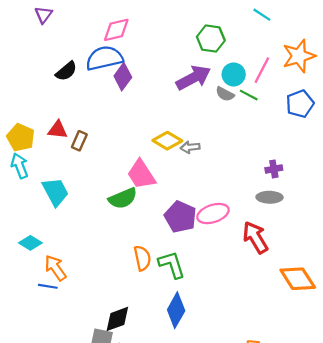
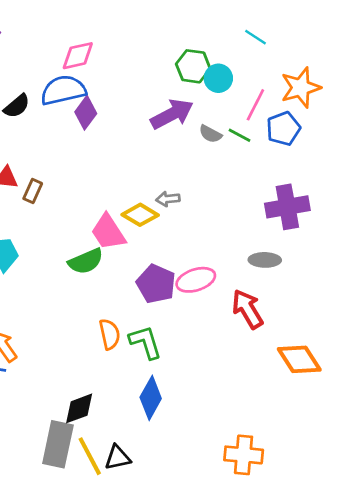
cyan circle: (234, 74) -> (218, 78), moved
blue pentagon: (300, 104) -> (283, 129), moved
yellow diamond: (167, 141) -> (140, 215), moved
purple cross: (274, 169) -> (287, 207), moved, size x2.0

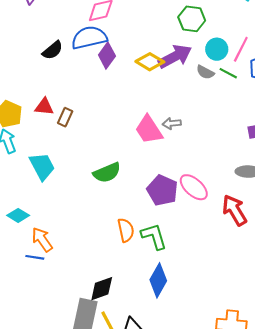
cyan circle: (218, 78) -> (217, 49), moved
yellow diamond: (140, 215) -> (150, 62), moved
pink trapezoid: (108, 232) -> (149, 130), moved
pink ellipse: (196, 280) -> (194, 187), turned 60

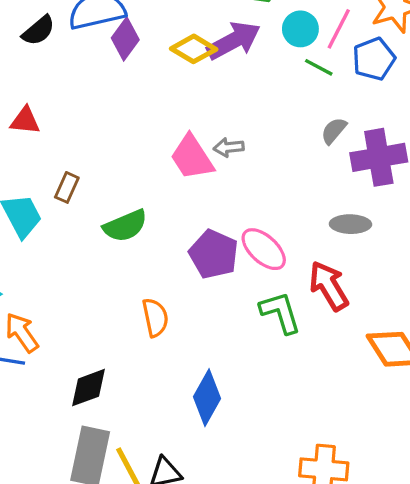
gray semicircle: (205, 72) -> (334, 131), moved, turned 102
brown rectangle: (65, 117) -> (67, 187), moved
green L-shape: (154, 236) -> (280, 313), moved
black diamond: (102, 289) -> (89, 388), moved

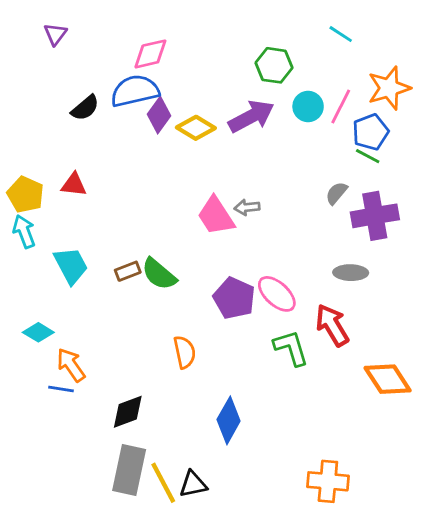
yellow diamond: (194, 49) -> (196, 128), moved
green line: (319, 67) -> (368, 156), moved
brown rectangle: (67, 187) -> (128, 271), moved, turned 45
green semicircle: (125, 226) -> (159, 274), turned 63

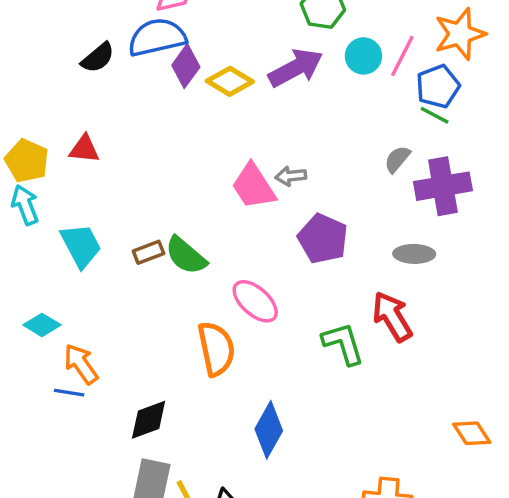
pink ellipse: (277, 294) -> (255, 301), moved
purple pentagon: (234, 298) -> (323, 239), moved
orange semicircle: (185, 352) -> (216, 349), size x1.4
orange diamond: (388, 379) -> (472, 433), moved, size x0.7

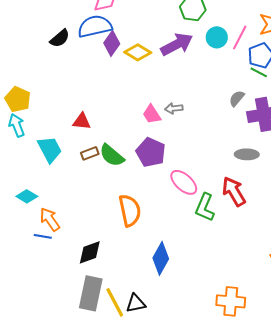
red triangle: (84, 149) -> (82, 121), moved
pink trapezoid: (253, 186) -> (152, 114), size x0.7
purple pentagon: (323, 239) -> (151, 152), moved
pink ellipse: (255, 301) -> (184, 182), moved
green L-shape: (343, 344) -> (205, 207), turned -140

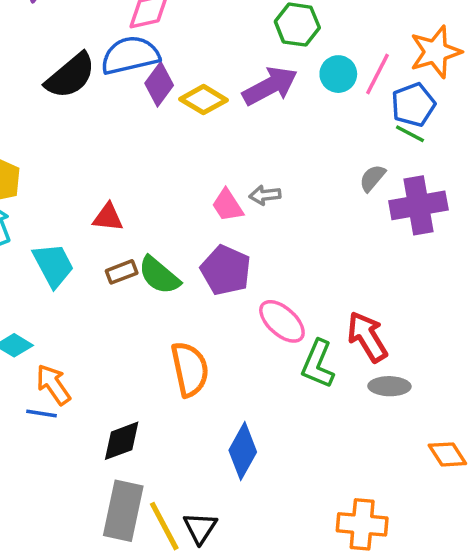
black semicircle: (60, 38) -> (70, 76), size x1.5
gray ellipse: (247, 154) -> (389, 386), moved
black triangle: (136, 303) -> (200, 528), turned -45

